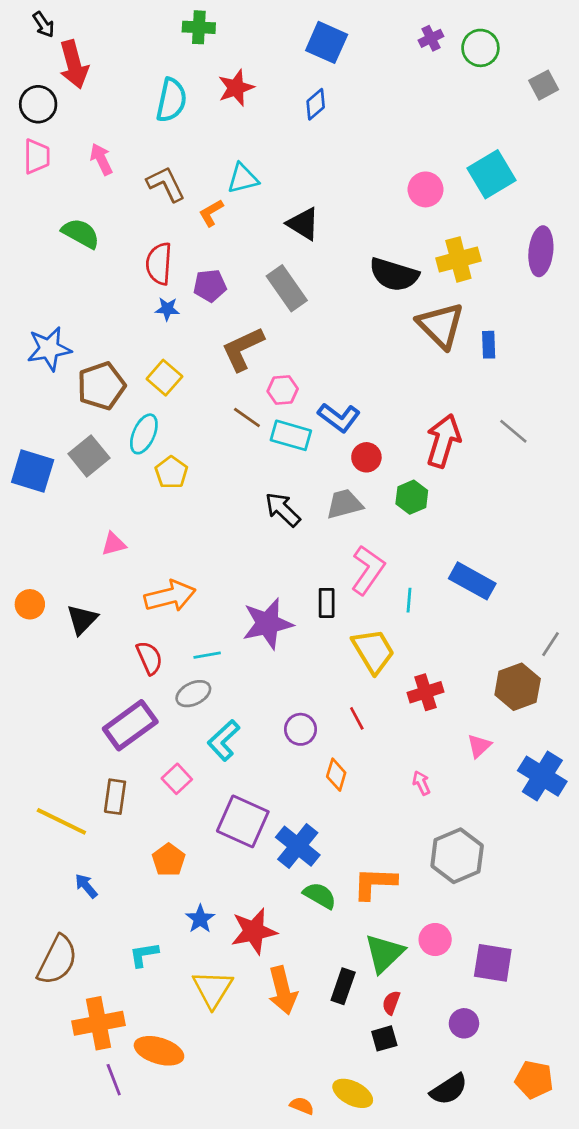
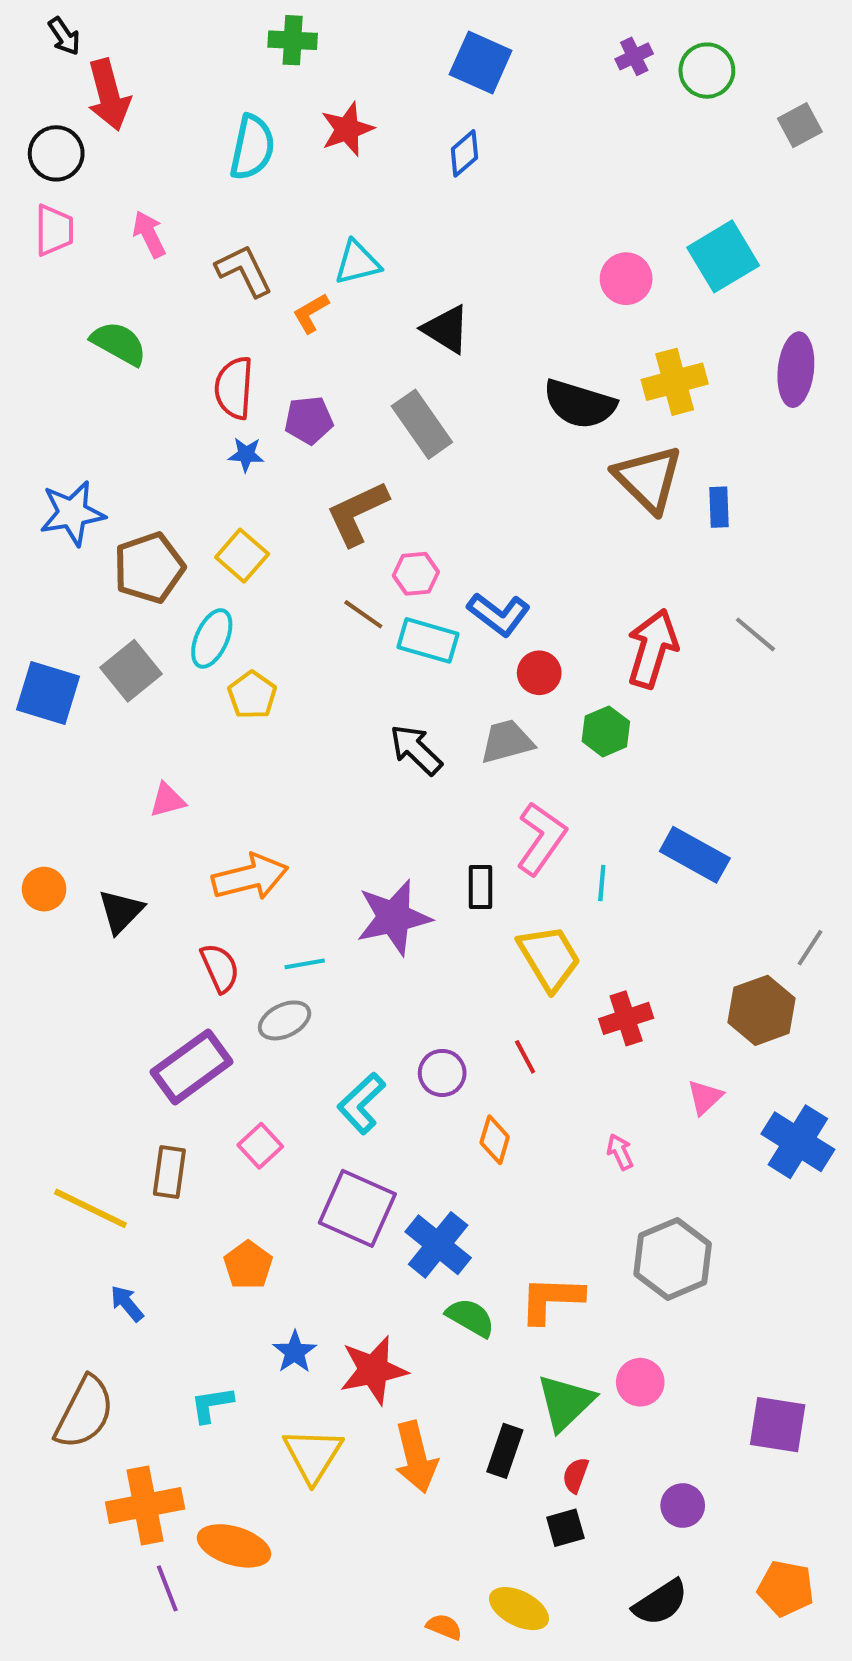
cyan L-shape: (224, 740) -> (361, 1103), moved
purple square: (493, 963) -> (778, 1425), moved

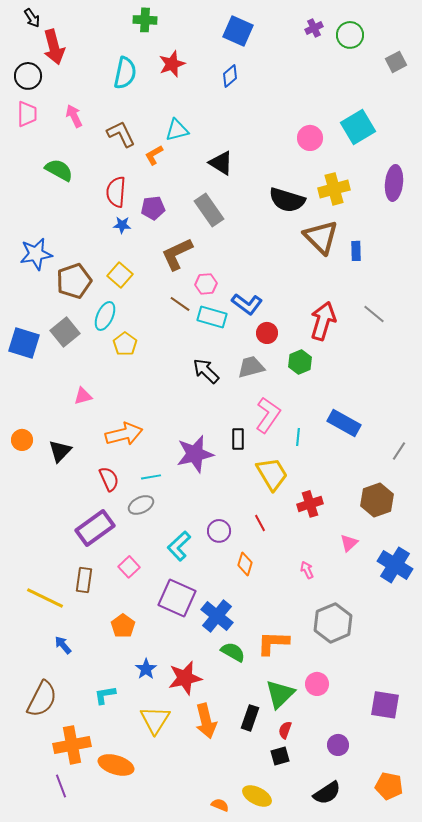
gray line: (810, 948) -> (399, 451), moved
purple line: (167, 1588) -> (61, 786), moved

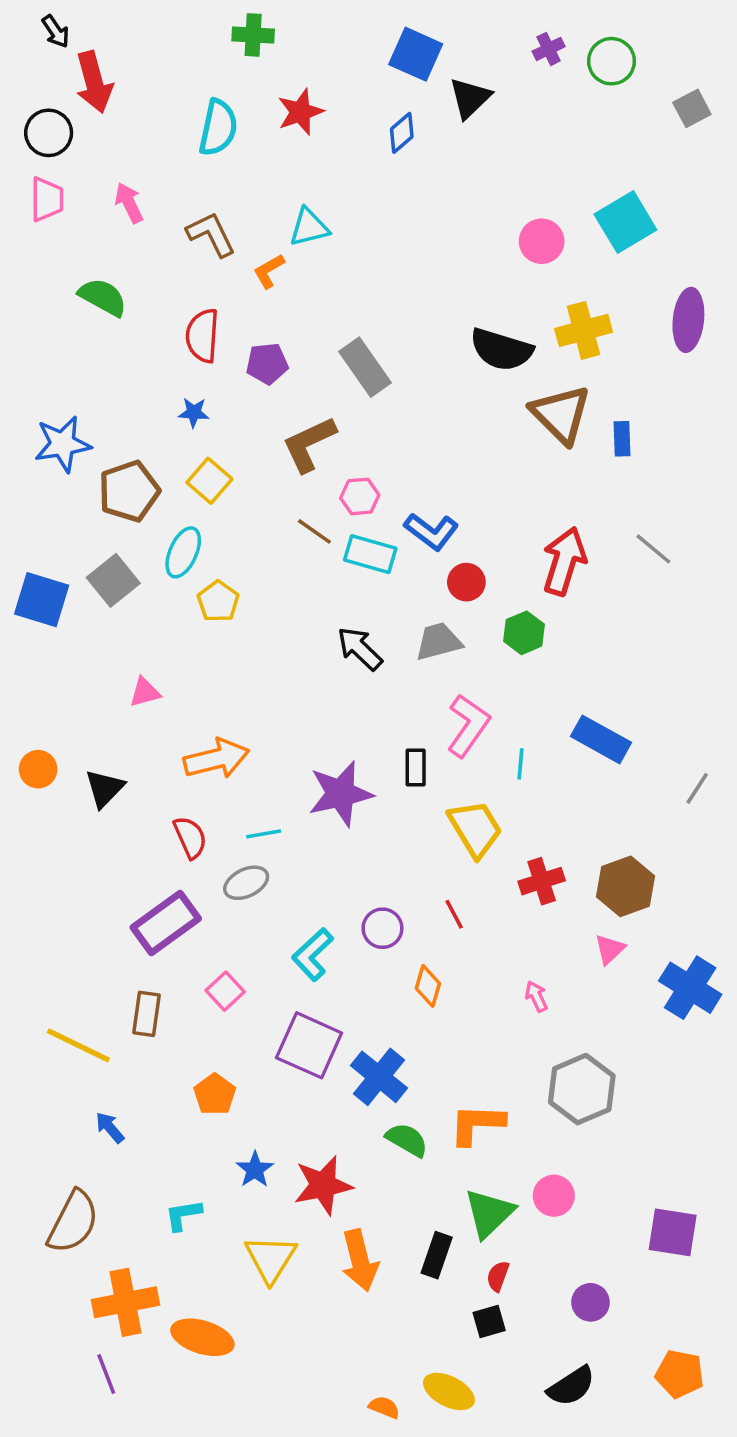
black triangle: (221, 163) -> (470, 98), moved, turned 44
blue star: (122, 225) -> (194, 413), moved
brown hexagon: (377, 500) -> (625, 886), moved

